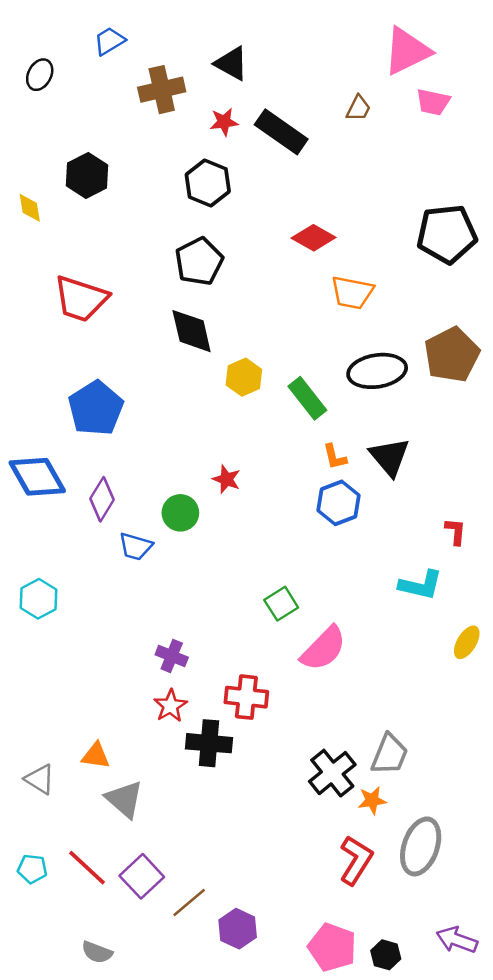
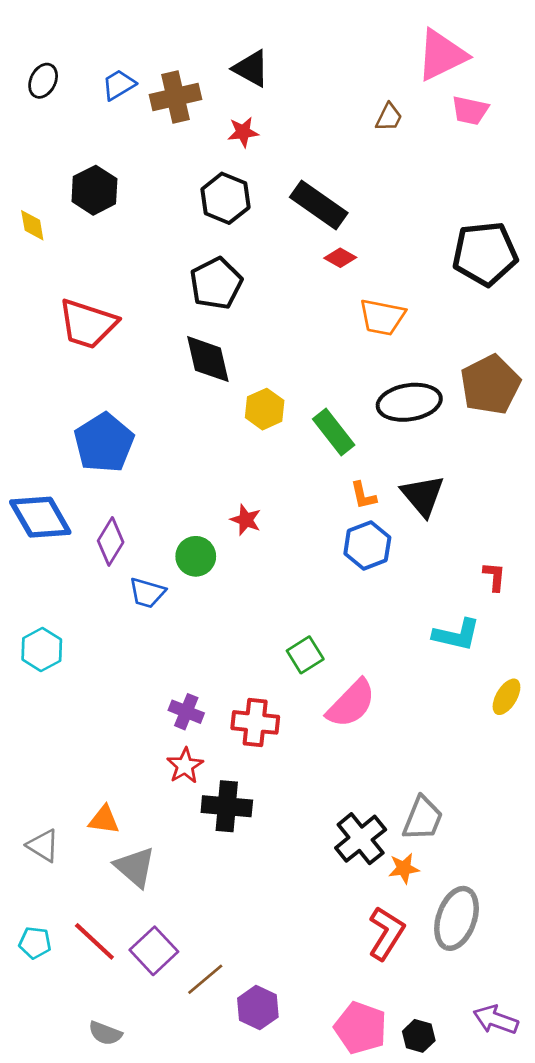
blue trapezoid: (109, 41) -> (119, 85), moved
black rectangle: (281, 132) -> (319, 205), moved
red diamond: (314, 238) -> (340, 258), size x0.7
red cross: (246, 697) -> (255, 722), moved

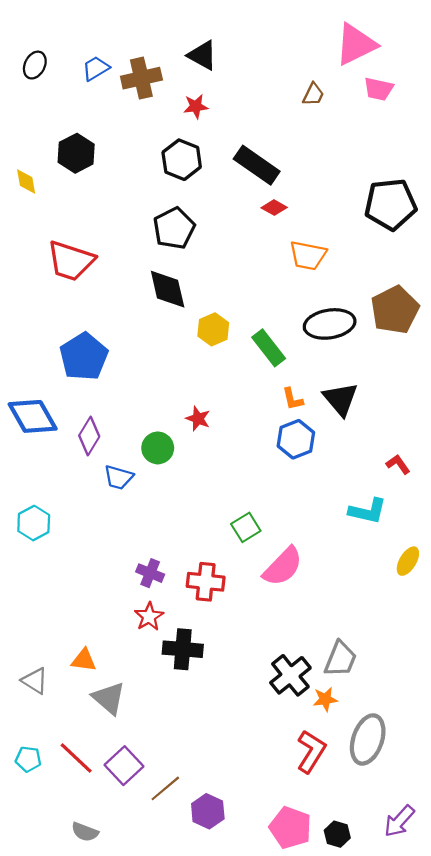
red L-shape: (494, 577) -> (398, 464), turned -40
purple arrow: (496, 1020) -> (399, 821), turned -68

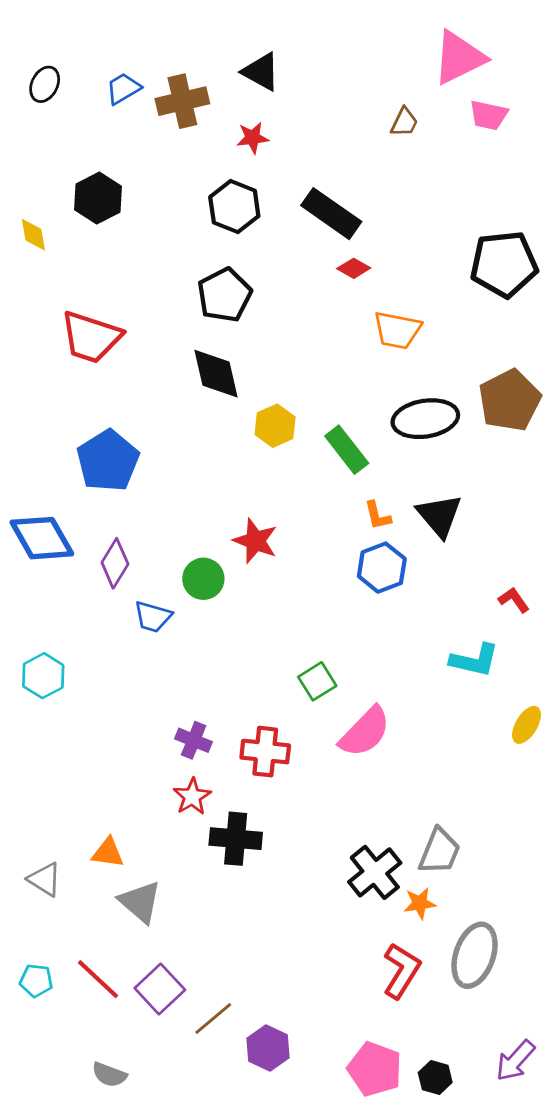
red star: (198, 419) -> (255, 541), size x1.4

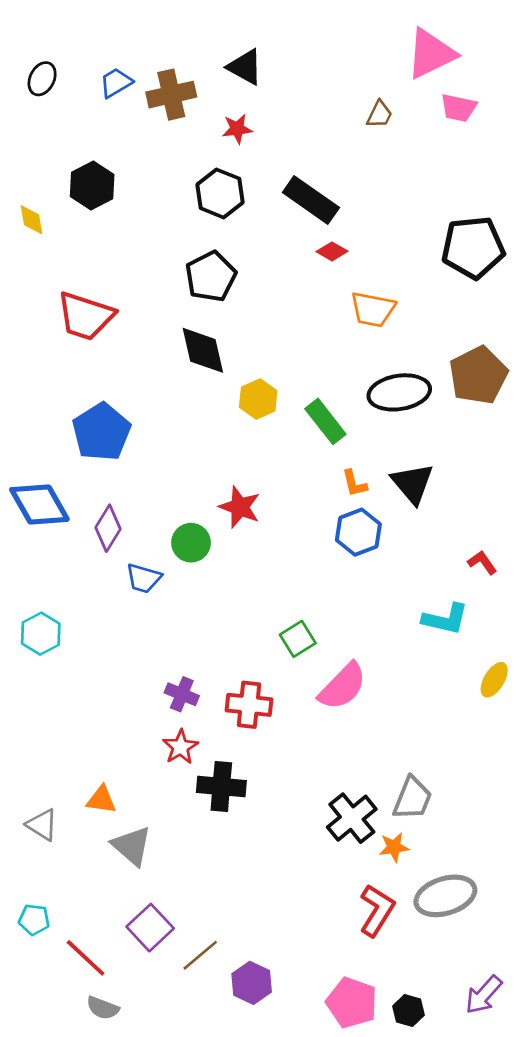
gray ellipse: (475, 955) -> (445, 896), turned 54
red line: (98, 979) -> (86, 958), moved

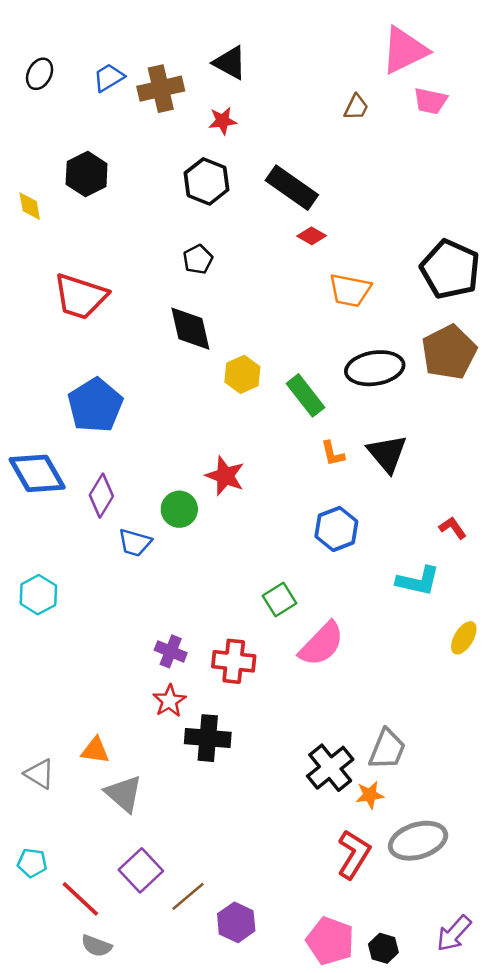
black pentagon: (473, 247) -> (450, 269), moved, turned 30
black pentagon: (211, 276) -> (198, 259), size x0.6
blue hexagon: (358, 532) -> (336, 529), moved

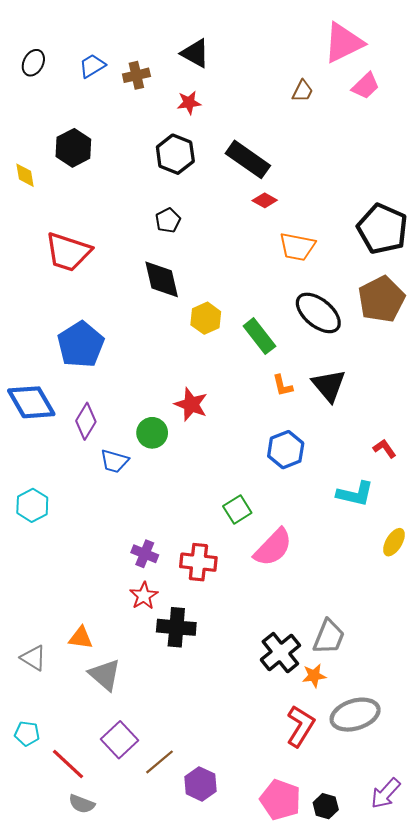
brown cross: (161, 89) -> (136, 75), size x0.7
pink trapezoid: (430, 101) -> (366, 86), turned -56
black ellipse: (375, 368) -> (318, 313), turned 48

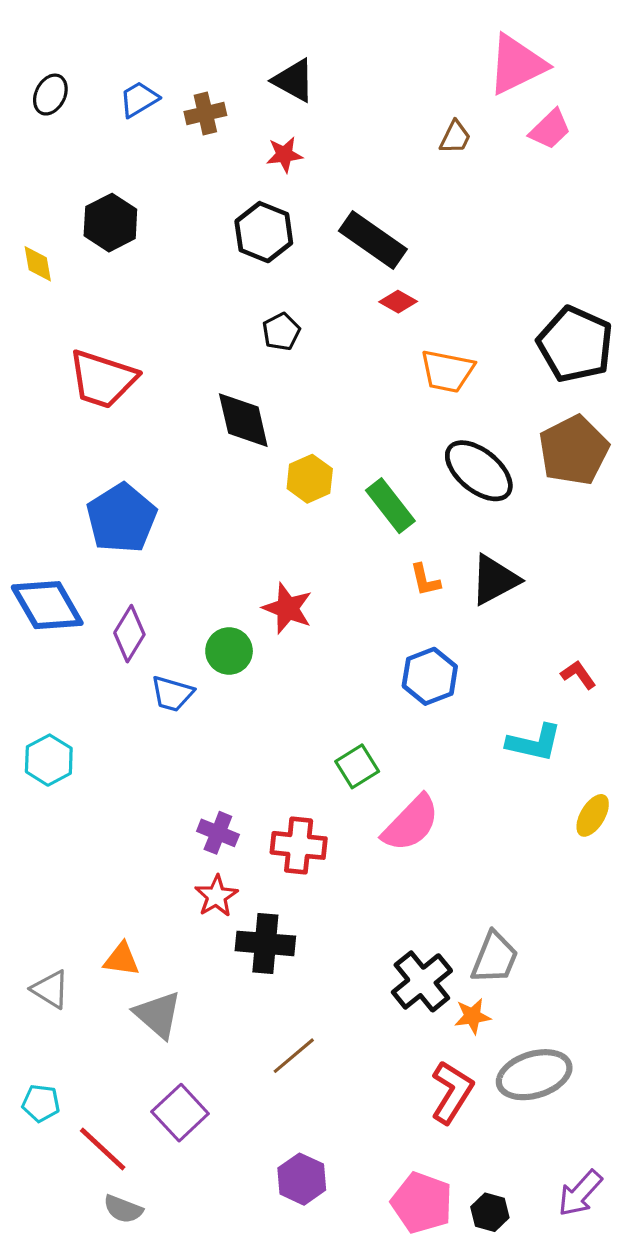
black pentagon: (168, 220) -> (281, 332), moved
black triangle: (329, 385) -> (495, 580), turned 42
brown line: (160, 762) -> (294, 1056), moved

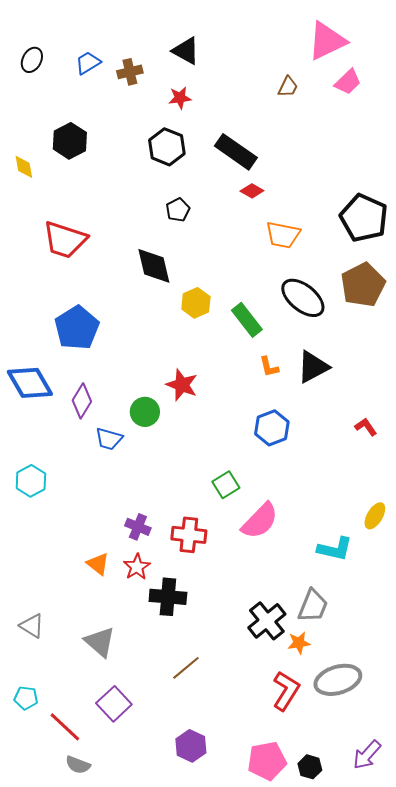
cyan L-shape: (534, 743) -> (335, 549), moved
orange triangle: (122, 959) -> (98, 564), moved, turned 30
pink pentagon: (422, 1203) -> (267, 761), turned -30

